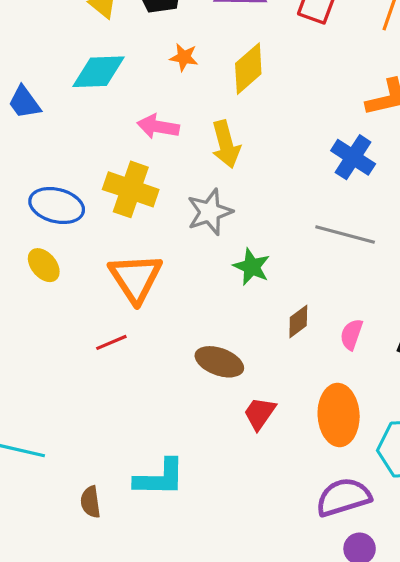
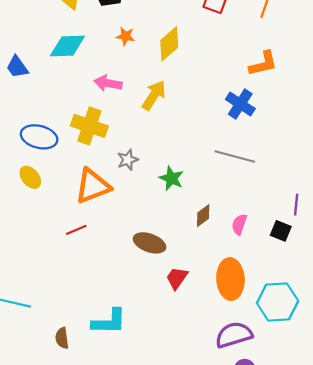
yellow arrow: (226, 144) -> (154, 95), turned -132
gray star: (210, 212) -> (128, 160), moved, size x0.7
orange triangle: (136, 278) -> (93, 186), turned 42

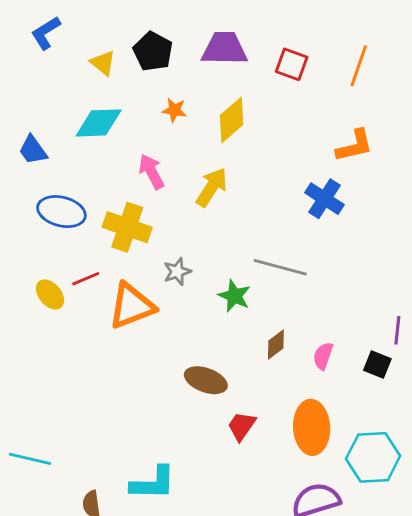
pink arrow: (108, 83) -> (152, 172), turned 52
blue ellipse: (39, 137) -> (61, 212), moved
gray line: (235, 157) -> (280, 267), moved
red line: (76, 230) -> (86, 279), moved

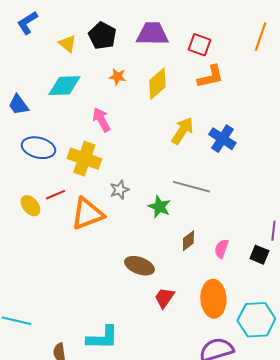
orange line: (359, 66) -> (260, 37), moved
orange L-shape: (354, 146) -> (210, 77), moved
yellow arrow: (212, 187) -> (182, 131), moved

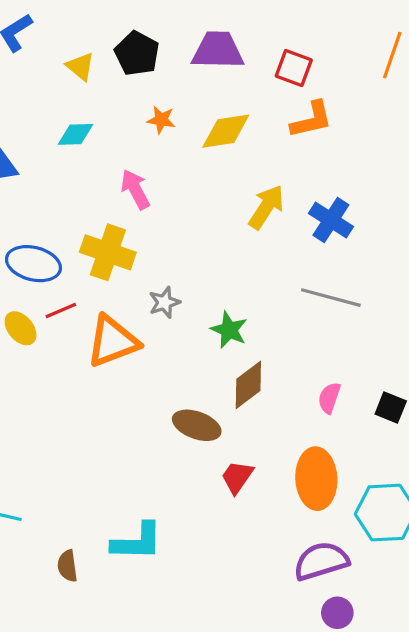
yellow diamond: (157, 84) -> (226, 131), turned 32
cyan diamond: (64, 86) -> (75, 134), size x0.7
blue ellipse: (38, 148) -> (33, 264), moved
gray line: (191, 187) -> (331, 298), moved
brown diamond: (188, 241) -> (248, 385), moved, size x1.4

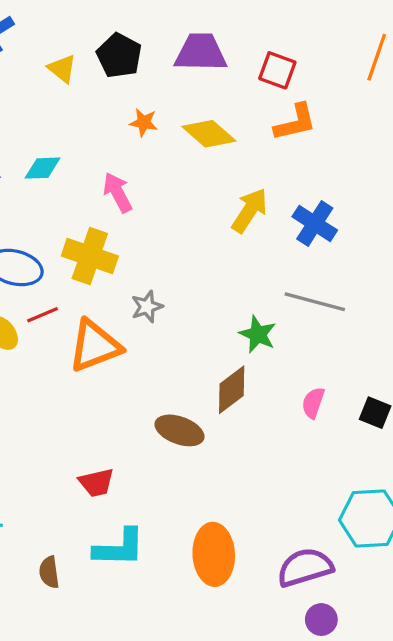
yellow diamond: (226, 131) -> (209, 134), turned 50
cyan diamond: (75, 134) -> (43, 168), moved
green star: (229, 330) -> (258, 334), moved
red trapezoid: (237, 477) -> (96, 483), moved, turned -138
orange ellipse: (316, 479) -> (214, 554), moved

